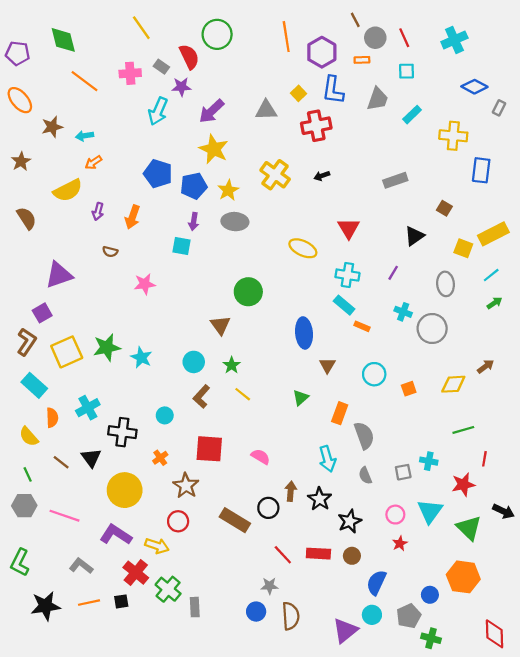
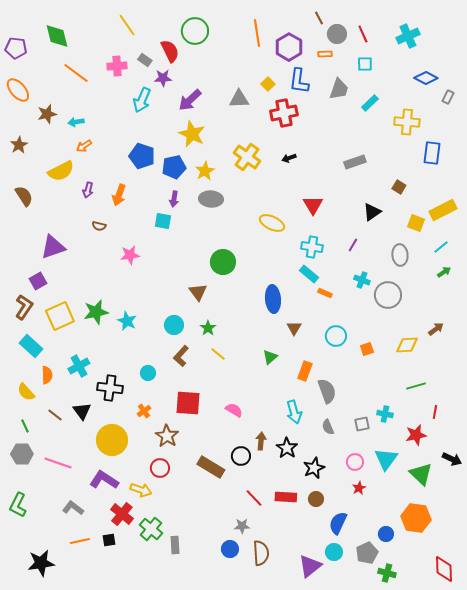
black star: (45, 606) -> (41, 563), moved

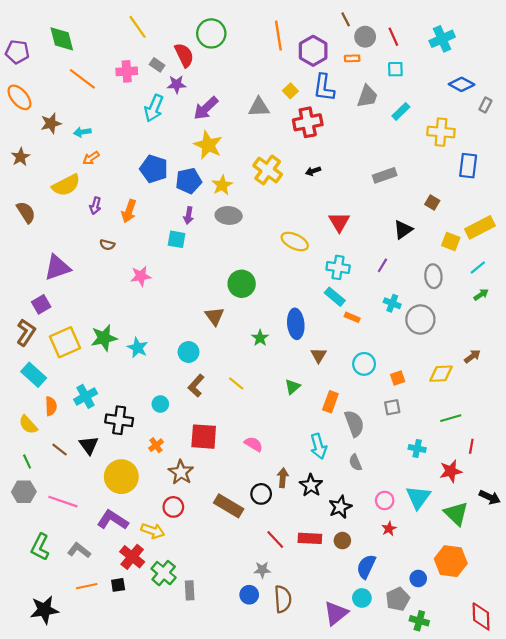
green star: (208, 328) -> (260, 338), moved
gray square: (362, 424) -> (392, 407), moved
green L-shape: (18, 505) -> (40, 547), moved

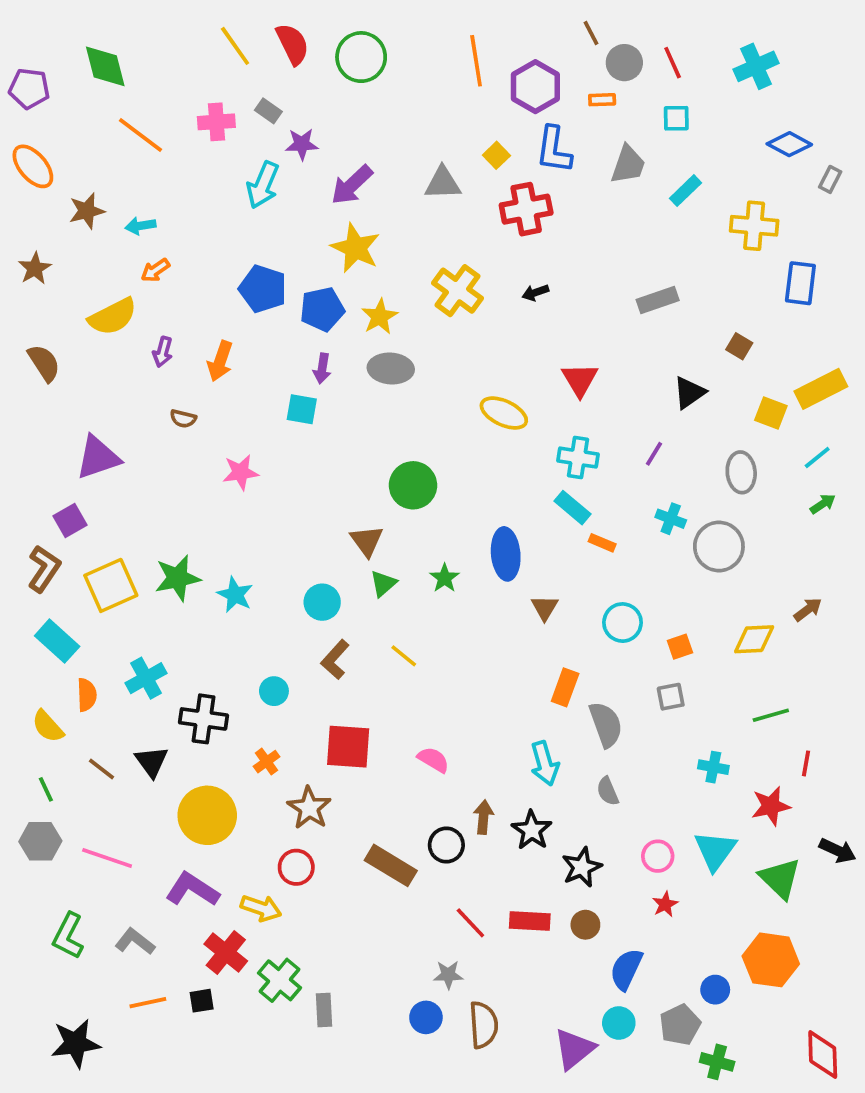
red semicircle: (184, 55) -> (292, 44), moved
green triangle: (293, 387) -> (383, 584), moved

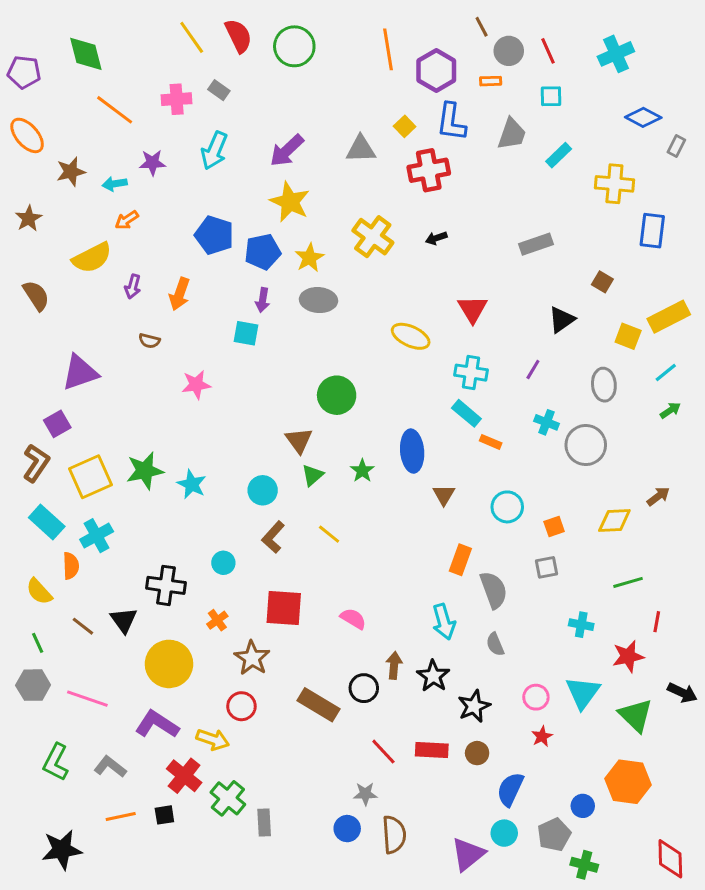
purple star: (302, 144) -> (152, 163), moved
cyan cross: (146, 678) -> (97, 536), moved

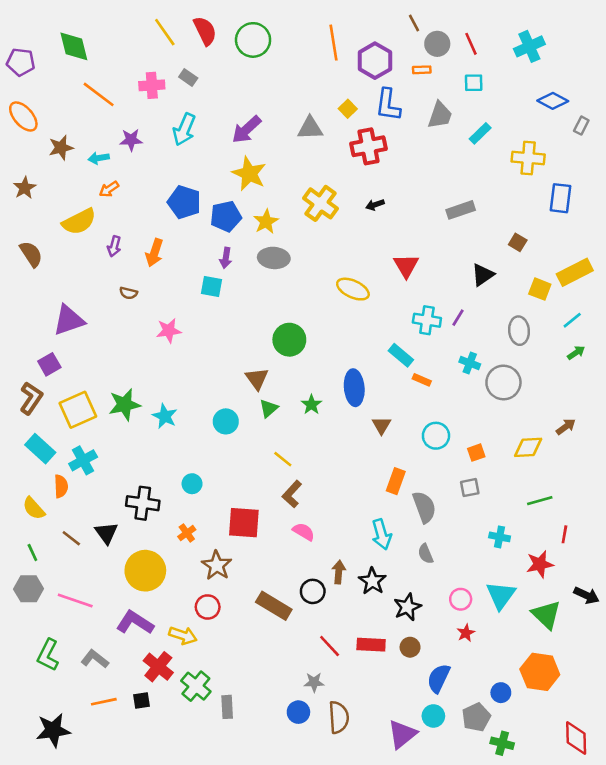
cyan cross: (471, 373) -> (427, 320), moved
brown L-shape: (273, 537) -> (292, 494), moved

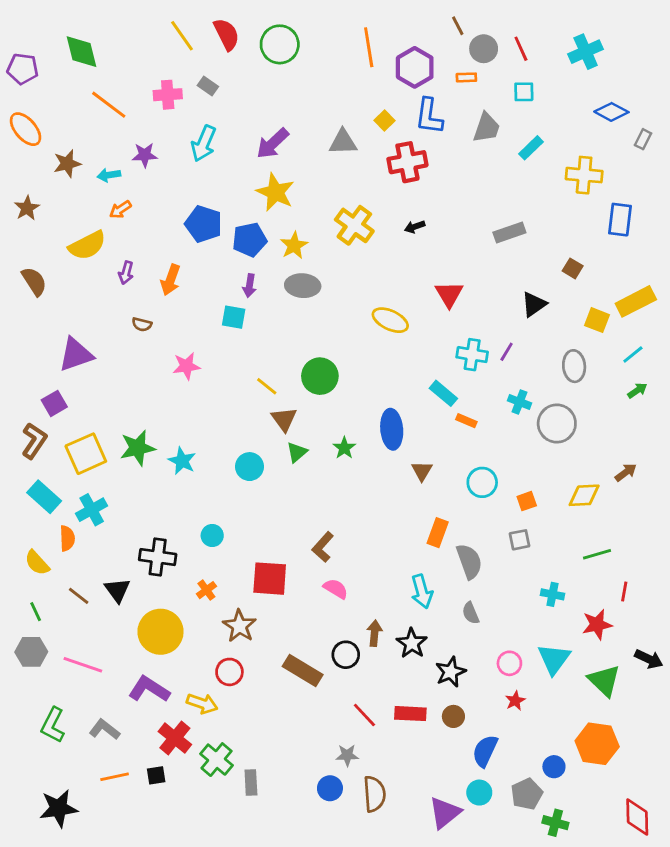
yellow line: (283, 459) -> (267, 386), moved

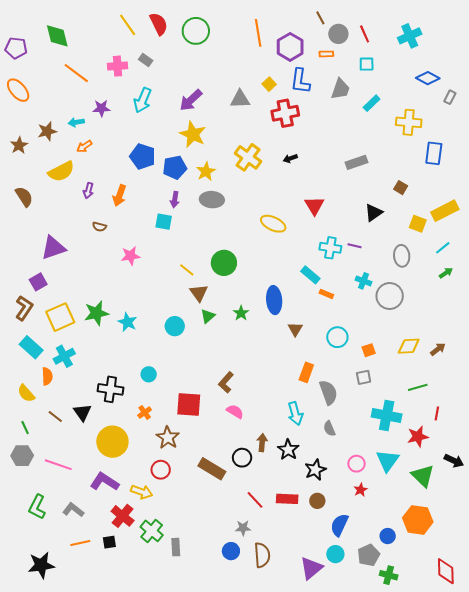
brown star: (67, 164) -> (47, 131), moved
purple line: (507, 352) -> (354, 246), turned 72
brown arrow: (626, 472) -> (438, 349), moved
cyan cross: (553, 594) -> (387, 415), size x1.8

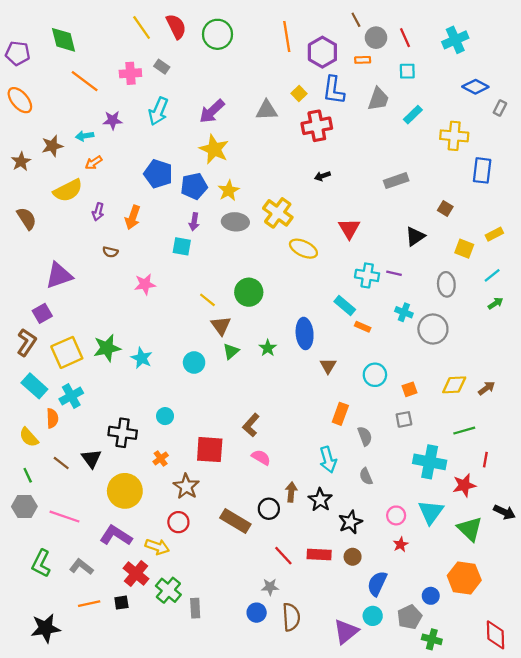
yellow cross: (248, 157) -> (278, 213), moved
yellow rectangle: (445, 211) -> (494, 234), size x0.6
gray semicircle: (328, 392) -> (365, 436), size x0.7

